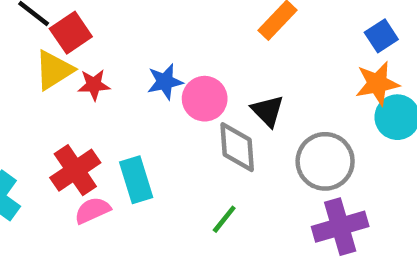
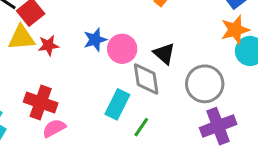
yellow triangle: (54, 70) -> (21, 38), turned 32
red cross: (75, 170) -> (41, 103), turned -32
cyan rectangle: (136, 180) -> (117, 104), moved, turned 48

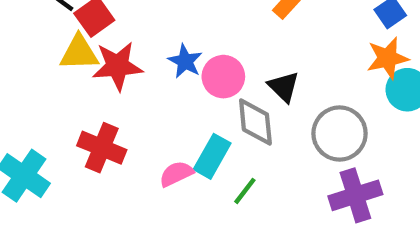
blue star: (95, 40) -> (185, 61), turned -30
red star: (48, 45) -> (117, 66), size x1.6
pink semicircle: (54, 128) -> (176, 174), moved

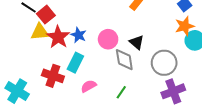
blue star: (185, 61) -> (78, 35), moved
red star: (117, 66) -> (58, 37), turned -30
cyan rectangle: (212, 156) -> (75, 63), moved

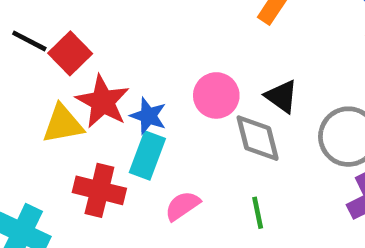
yellow triangle: (40, 32) -> (63, 124), moved
blue star: (78, 35) -> (148, 116), moved
green line: (121, 92) -> (258, 213), turned -40

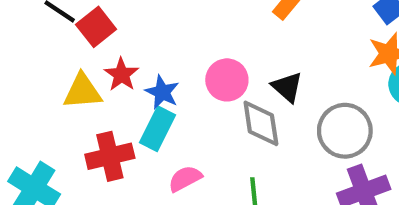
red star: (103, 102) -> (121, 75), size x0.7
red cross: (99, 190) -> (110, 156), turned -33

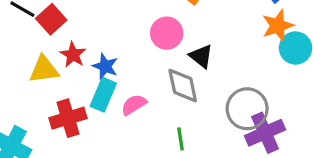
pink circle: (227, 80) -> (167, 33), moved
gray circle: (345, 131) -> (247, 109), moved
pink semicircle: (185, 179) -> (134, 105), moved

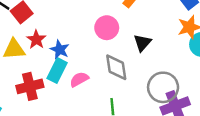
black triangle: (201, 56) -> (142, 43), moved, turned 30

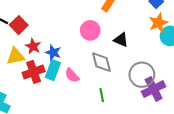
black triangle: (142, 43) -> (121, 40), turned -42
pink semicircle: (79, 79) -> (72, 75), turned -98
red cross: (30, 86) -> (34, 72), moved

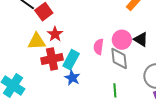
pink circle: (90, 30) -> (122, 40), moved
blue star: (53, 53) -> (72, 78), moved
pink semicircle: (72, 75) -> (99, 47), moved, turned 42

